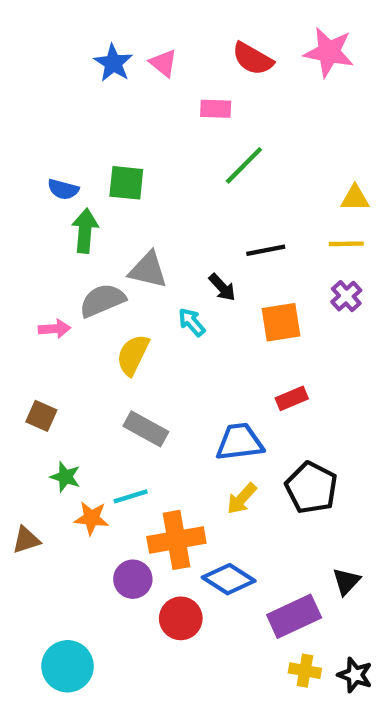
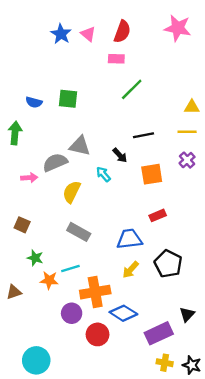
red semicircle: (253, 59) -> (122, 32), moved, turned -100
green arrow: (85, 231) -> (15, 133), moved

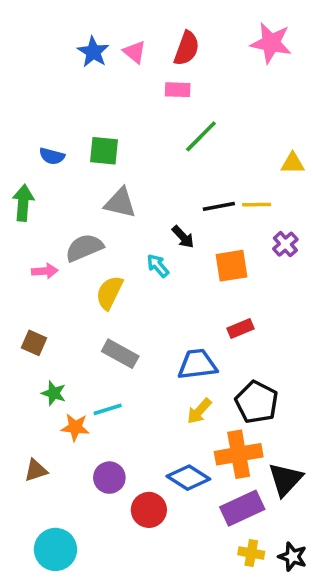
yellow line: (187, 132) -> (257, 205), moved
gray triangle: (80, 146) -> (120, 203), moved
brown triangle: (14, 292) -> (36, 470), moved
orange cross: (95, 292) -> (239, 454), moved
black triangle: (187, 314) -> (285, 479), size x1.5

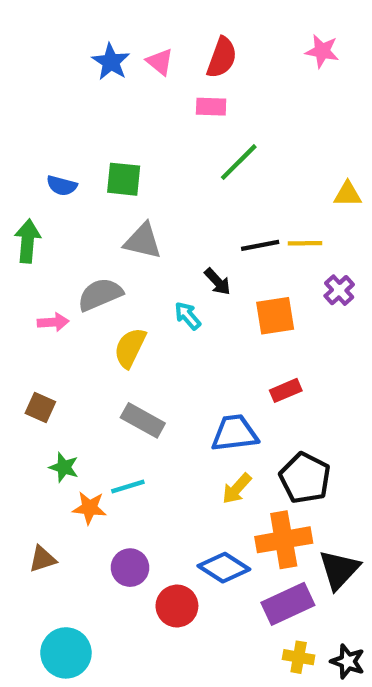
pink star: (271, 43) -> (322, 51), size x0.7

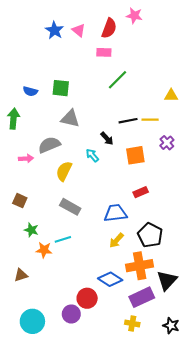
pink star: (322, 51) -> (134, 16), moved
purple circle: (130, 568) -> (71, 314), moved
yellow cross: (299, 657) -> (132, 323), moved

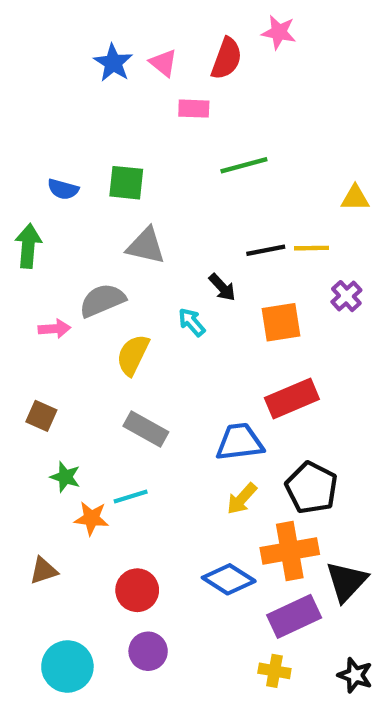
pink rectangle: (104, 52) -> (194, 109), moved
green line: (118, 80) -> (244, 165), turned 30
red rectangle: (141, 192) -> (292, 398), size x1.6
red circle: (87, 298) -> (137, 590), moved

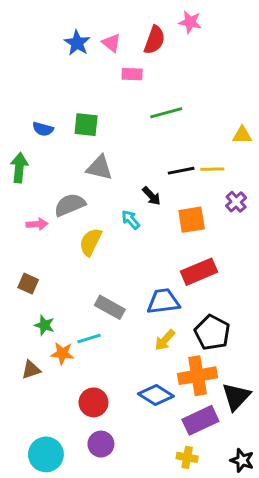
gray rectangle: (146, 429) -> (110, 307), moved
brown triangle: (43, 571) -> (31, 370), moved

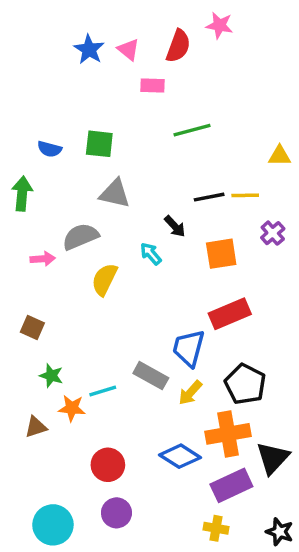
blue trapezoid: (163, 301) -> (189, 348), turned -68
gray rectangle: (110, 307) -> (151, 376), moved

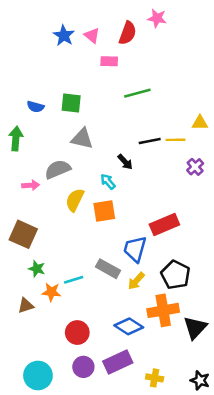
yellow triangle: (280, 156) -> (200, 123), moved
orange square: (221, 254) -> (104, 211), moved
brown square: (32, 327) -> (23, 234), size x1.6
purple rectangle: (231, 485) -> (118, 362), moved

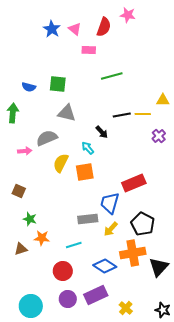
brown square: (23, 234) -> (19, 191), size x0.6
gray rectangle: (108, 269) -> (88, 219), turned -36
cyan line: (74, 280) -> (74, 245), moved
yellow cross: (155, 378) -> (126, 308), turned 32

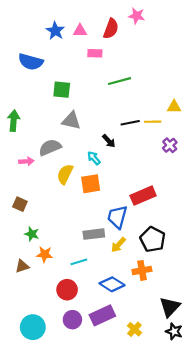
pink triangle: (75, 29) -> (80, 31), turned -40
blue semicircle: (29, 87) -> (31, 62), moved, size x1.6
orange cross: (133, 253) -> (142, 270), size x0.7
black triangle: (159, 267) -> (170, 307), moved

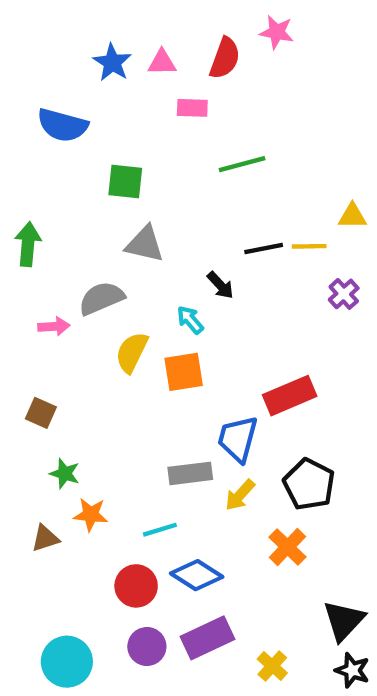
orange cross: (142, 270) -> (287, 547), turned -36
blue diamond: (112, 284) -> (197, 575), moved

